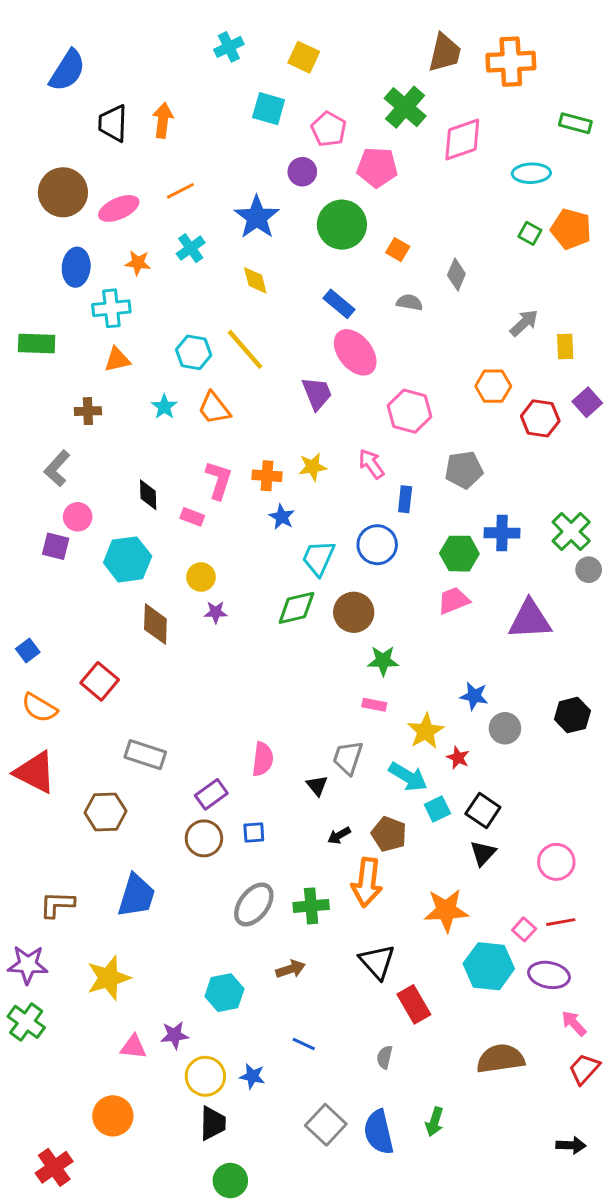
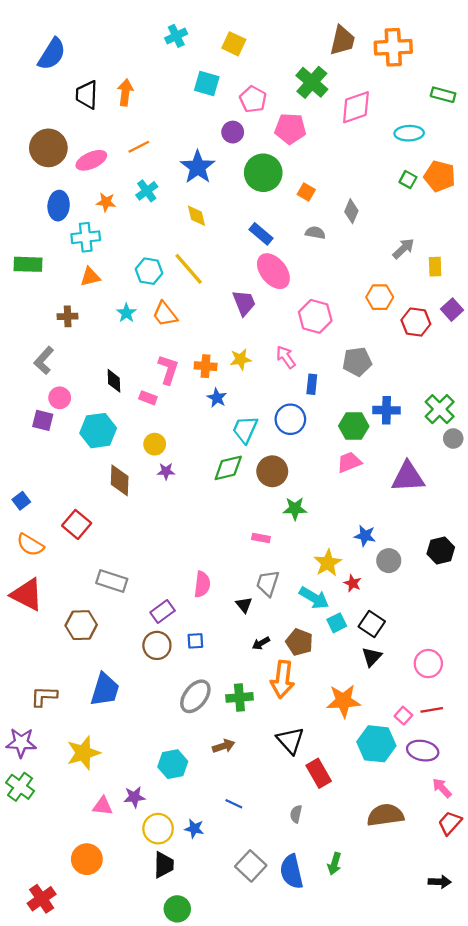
pink rectangle: (374, 705) -> (261, 538), moved

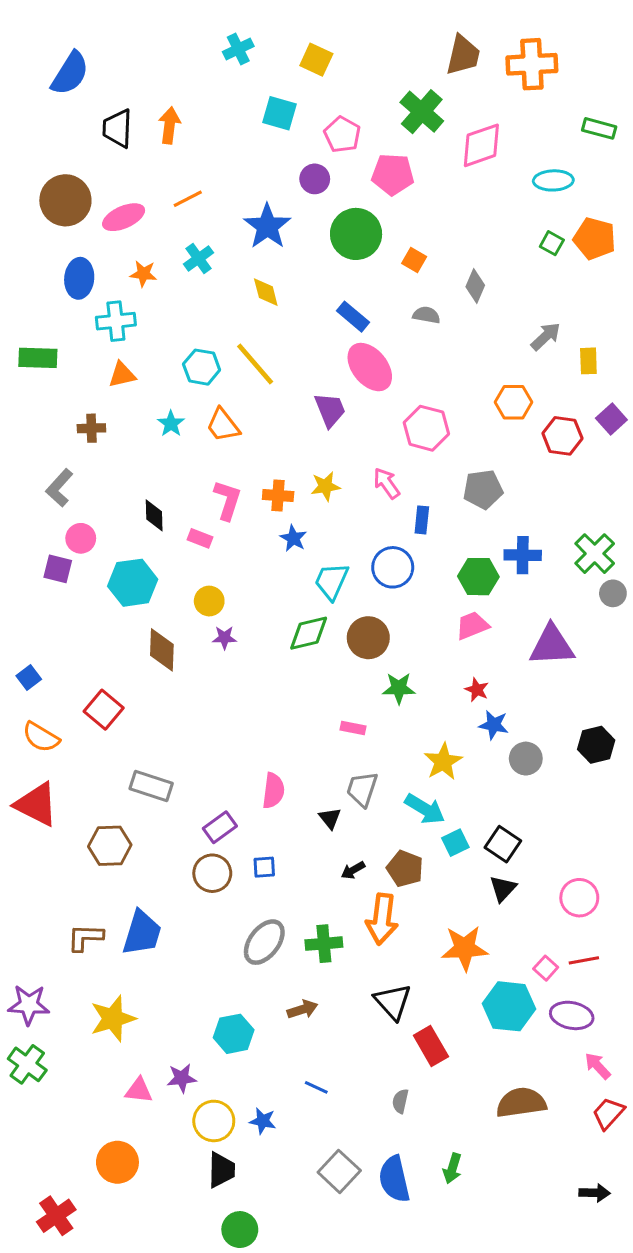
red star: (353, 583) -> (477, 690), moved
brown L-shape: (44, 696) -> (85, 937), moved

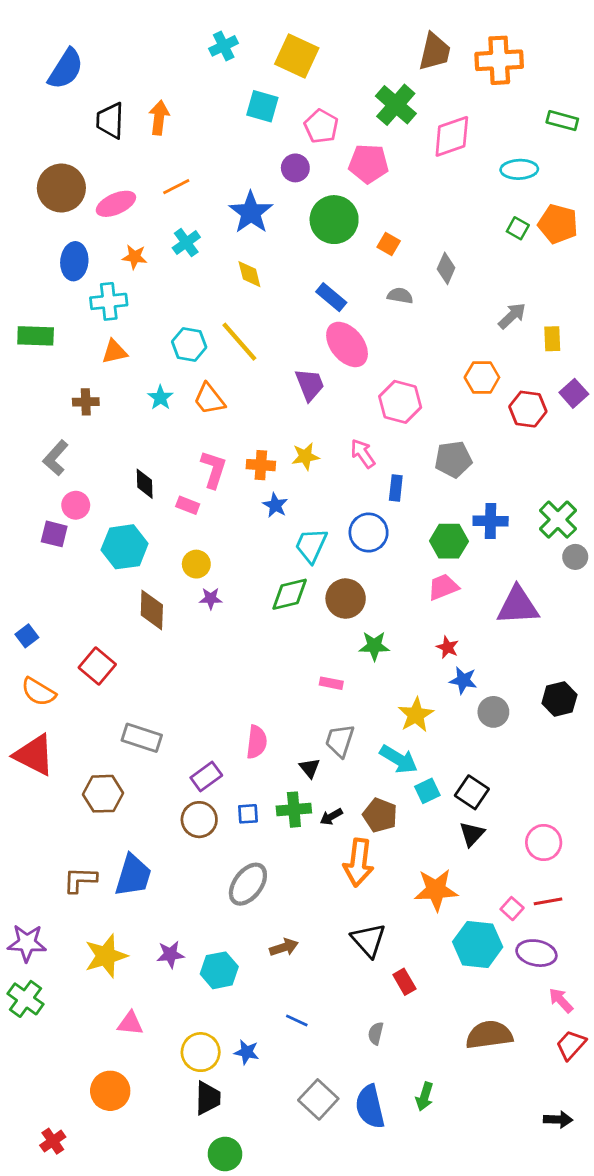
yellow square: (316, 60) -> (297, 56), size x1.4
green cross: (324, 944) -> (294, 810), moved
red rectangle: (431, 1046) -> (404, 982), size x0.7
purple star: (182, 1078) -> (170, 954), moved
red cross: (56, 1216) -> (53, 1141), size x0.7

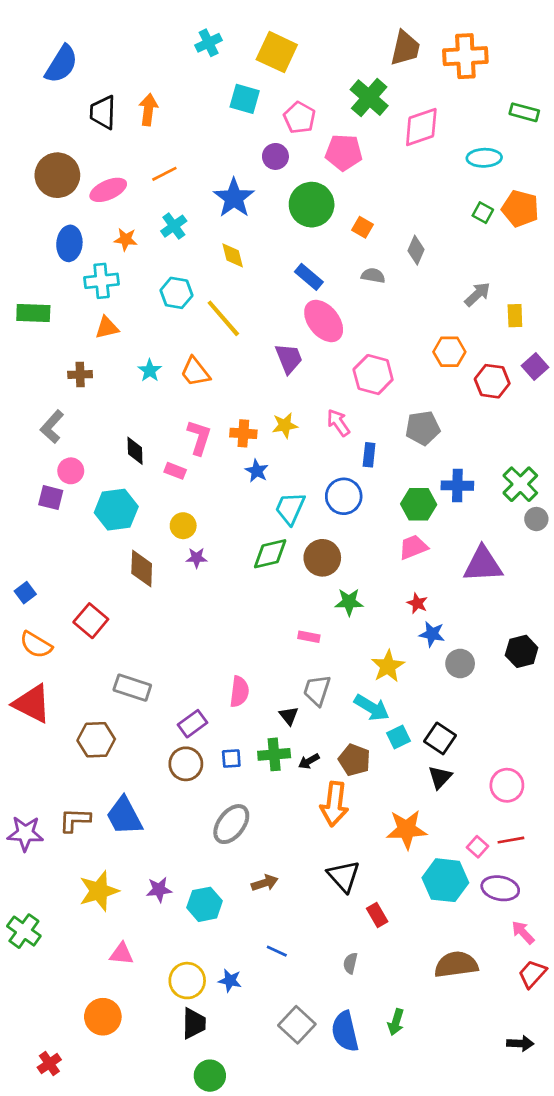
cyan hexagon: (189, 344) -> (176, 293), moved
blue trapezoid: (133, 876) -> (124, 816), turned 135
purple star: (27, 943) -> (25, 833), moved

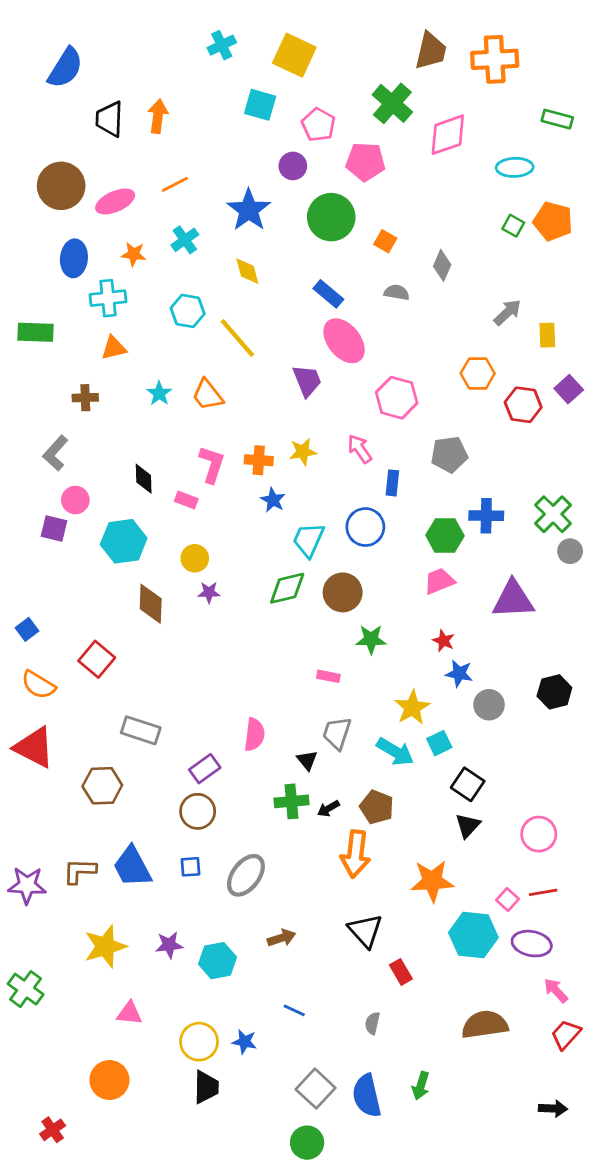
cyan square: (399, 737) -> (439, 743), moved
blue square: (231, 758) -> (190, 867), moved
green circle: (210, 1076) -> (307, 1143), moved

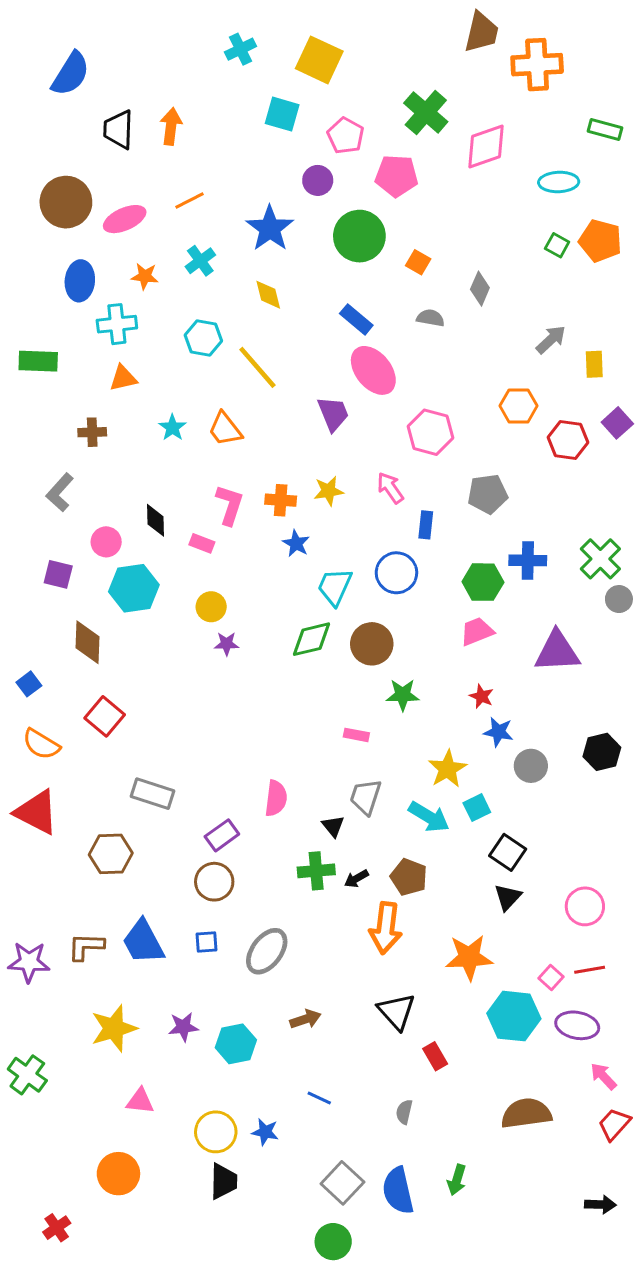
brown trapezoid: (431, 51) -> (481, 32), moved
pink circle: (75, 500) -> (106, 542), moved
brown diamond: (151, 604) -> (88, 642), moved

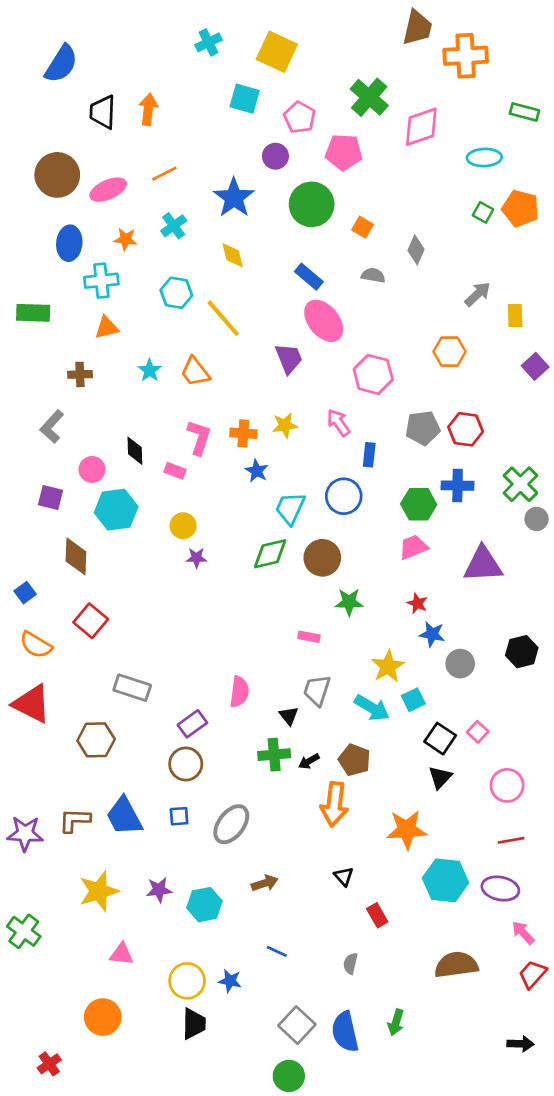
red hexagon: (568, 440) -> (466, 429), moved
pink square: (551, 977) -> (478, 732), moved
black triangle: (396, 1011) -> (344, 876), size x0.6

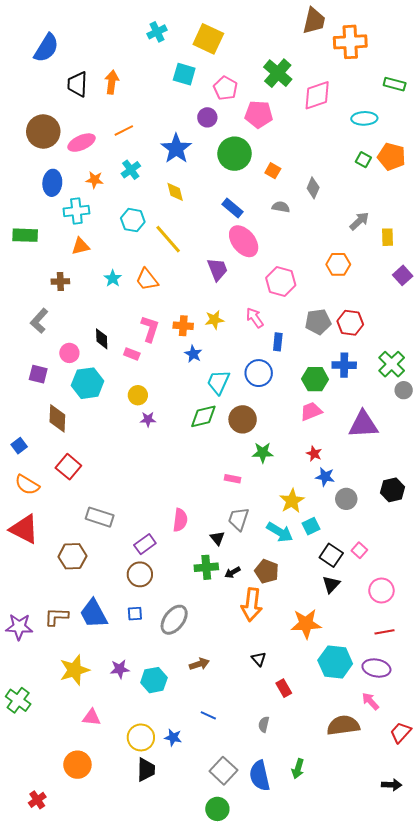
pink arrow: (523, 933) -> (370, 701), moved

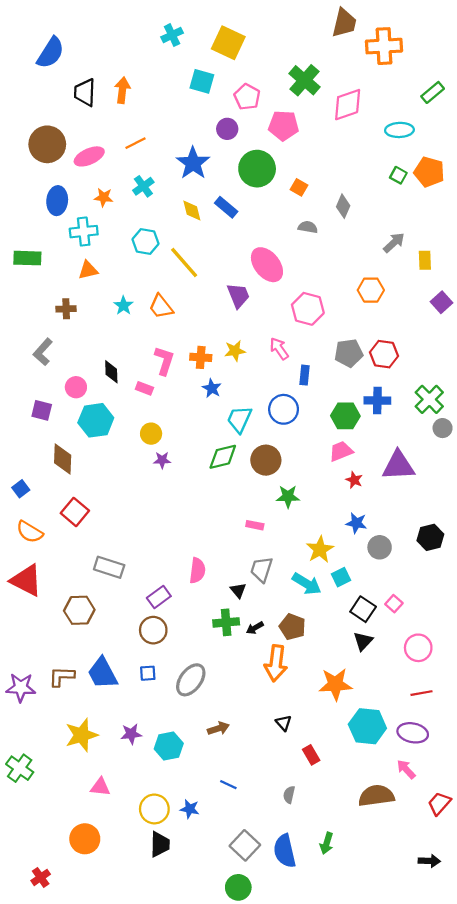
green rectangle: (395, 84) -> (433, 92), turned -55
blue rectangle: (232, 208) -> (226, 207), moved
red star: (314, 454) -> (354, 480), moved

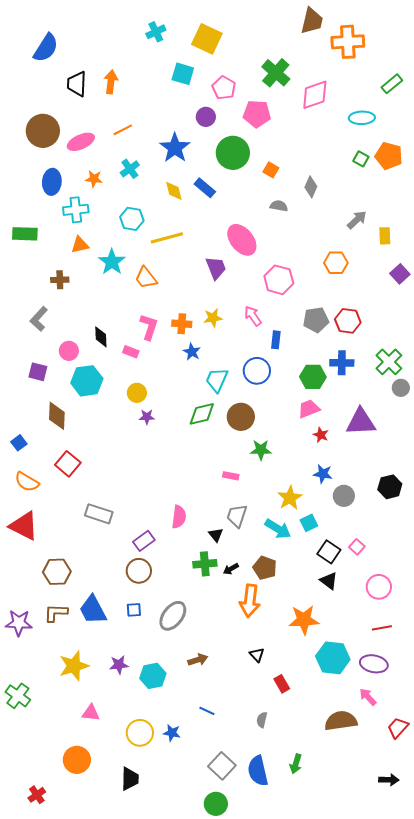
yellow line: (184, 262) -> (167, 238), turned -64
cyan star: (123, 306) -> (112, 262), moved, size x1.5
brown hexagon: (79, 610) -> (57, 572), moved
black triangle: (363, 641) -> (329, 581), turned -36
black trapezoid: (160, 844) -> (130, 779), moved

